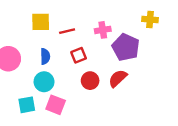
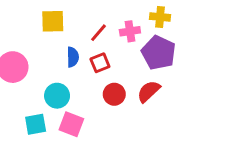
yellow cross: (150, 20) -> (160, 17), moved
red line: (67, 31) -> (99, 33), moved, turned -35
blue semicircle: (45, 56) -> (73, 57), moved

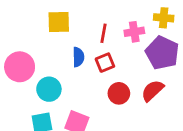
red line: (99, 33) -> (103, 33), turned -30
cyan circle: (57, 96) -> (49, 89), moved

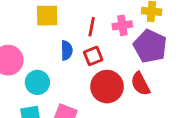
red semicircle: (152, 91) -> (140, 84), turned -75
red circle: (119, 93) -> (107, 87), size x1.5

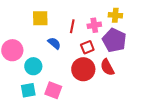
blue semicircle: (67, 50) -> (54, 43), turned -48
red square: (93, 56) -> (87, 47), moved

